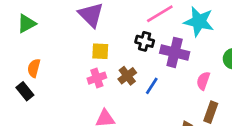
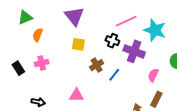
orange semicircle: (34, 68) -> (38, 35), moved
pink cross: (97, 78) -> (42, 63), moved

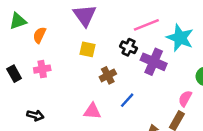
green triangle: (25, 17) -> (18, 21), moved
blue line: (114, 75) -> (127, 100), moved
pink semicircle: (153, 75) -> (185, 98), moved
pink triangle: (76, 95) -> (92, 111), moved

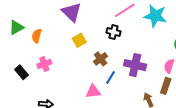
yellow square: (87, 49) -> (79, 40), turned -32
purple cross: (154, 62) -> (135, 65), moved
blue line: (127, 100) -> (110, 78), moved

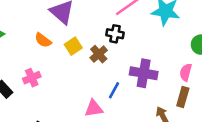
orange semicircle: (37, 36) -> (43, 40), moved, turned -64
brown cross: (101, 59) -> (99, 54), moved

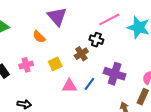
yellow square: (73, 46) -> (55, 64), moved
pink triangle: (94, 108) -> (69, 86), moved

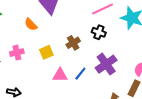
black cross: (96, 40) -> (99, 32), moved
purple cross: (115, 74) -> (106, 64), turned 35

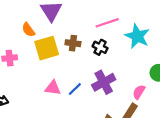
brown cross: (73, 43) -> (73, 43), moved, turned 32
yellow square: (46, 52) -> (47, 48), moved, size x1.6

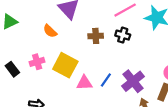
yellow square: (47, 48) -> (65, 65), moved, turned -35
purple cross: (104, 82) -> (133, 81), moved

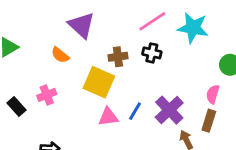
yellow square: (65, 65) -> (99, 82), moved

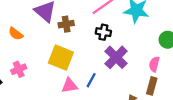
orange semicircle: (60, 55) -> (16, 34), moved
brown cross: (118, 57) -> (66, 24), moved
purple cross: (169, 110) -> (116, 57), moved

